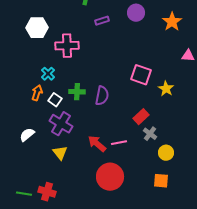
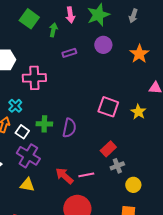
yellow star: (166, 89) -> (138, 112), moved
gray cross: (150, 134) -> (117, 166), turned 32
yellow triangle: (60, 153) -> (27, 185), turned -42

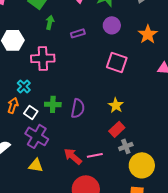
green arrow: (53, 30) -> (50, 22), moved
pink square: (108, 107) -> (117, 62), moved
yellow star: (138, 112) -> (116, 105), moved
yellow circle: (133, 185) -> (142, 165), size x1.6

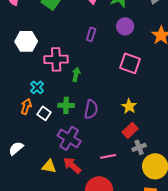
green arrow: (50, 22) -> (76, 74), moved
purple rectangle: (78, 33) -> (91, 34), turned -56
purple cross: (37, 136) -> (69, 138), moved
red arrow: (73, 156) -> (72, 165), moved

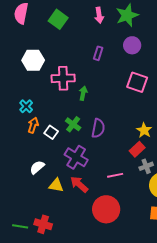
cyan cross: (37, 87) -> (26, 106), moved
green cross: (66, 105) -> (73, 124), turned 35
yellow star: (129, 106) -> (144, 130), moved
white semicircle: (16, 148) -> (37, 167), moved

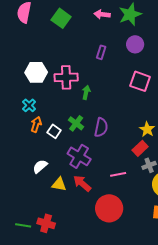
pink arrow: (99, 15) -> (102, 14), turned 105
white hexagon: (33, 60) -> (36, 72), moved

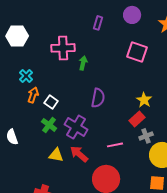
white hexagon: (36, 72) -> (17, 36), moved
green cross: (76, 123) -> (49, 125), moved
white semicircle: (40, 166) -> (12, 137), moved, turned -70

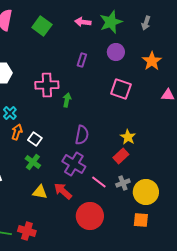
purple cross: (76, 127) -> (74, 164), moved
gray cross: (146, 136) -> (123, 183), moved
pink line: (115, 145) -> (99, 182), turned 49

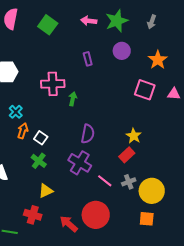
purple rectangle: (82, 60) -> (88, 59), turned -32
pink square: (121, 89) -> (145, 90), moved
red arrow: (63, 191) -> (69, 224), moved
yellow triangle: (40, 192) -> (46, 191), turned -35
red cross: (27, 231) -> (33, 215), moved

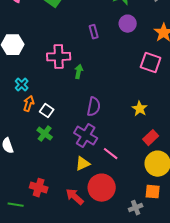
red rectangle: (127, 155) -> (151, 138), moved
gray cross: (129, 182) -> (136, 208), moved
yellow triangle: (46, 191) -> (83, 164), moved

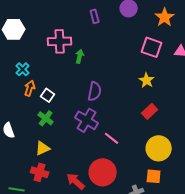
yellow star: (140, 109) -> (147, 80), moved
red rectangle: (151, 138) -> (150, 111), moved
yellow triangle: (83, 164) -> (43, 148), moved

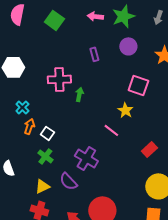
pink square: (152, 47) -> (138, 85), moved
yellow star: (147, 80) -> (125, 110), moved
purple semicircle: (95, 91) -> (68, 181), moved, turned 126
pink line: (112, 138) -> (111, 130), moved

